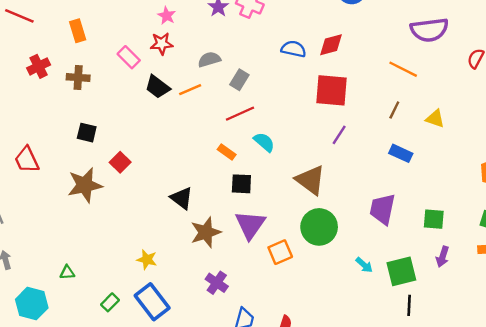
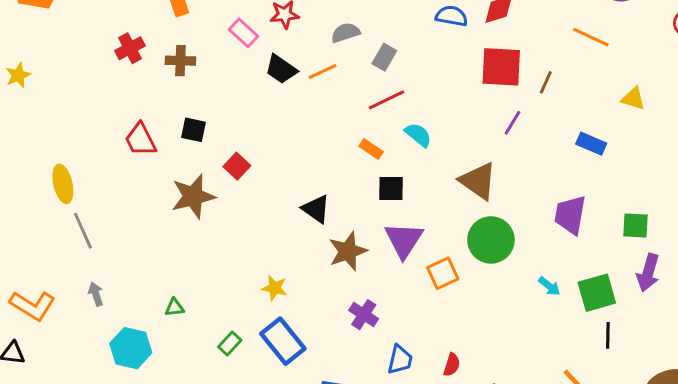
brown line: (394, 110) -> (546, 82), moved
red trapezoid: (27, 160) -> (140, 140), moved
purple arrow: (443, 257) -> (648, 273), size x1.4

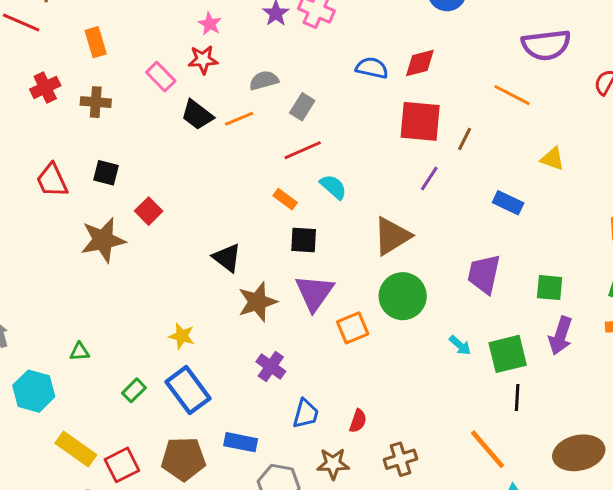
brown triangle: (478, 181) -> (392, 236), turned 51

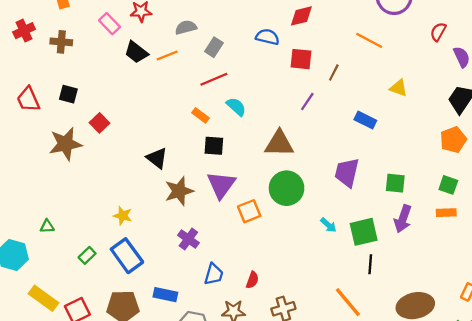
blue semicircle: (372, 68) -> (267, 37), moved
red square: (420, 121) -> (301, 59), size x0.7
brown triangle: (392, 236) -> (279, 144), turned 32

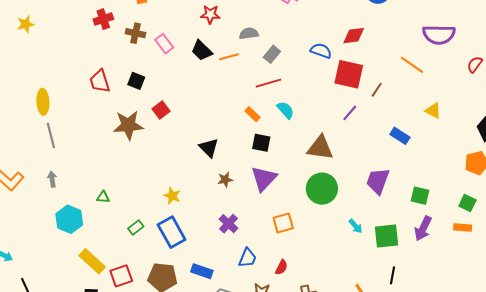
pink rectangle: (110, 24) -> (164, 44), moved
red square: (301, 59) -> (349, 74), size x1.4
brown star: (179, 191) -> (225, 180), size x0.6
orange square: (249, 211) -> (283, 223), moved
black line: (370, 264) -> (392, 275), moved

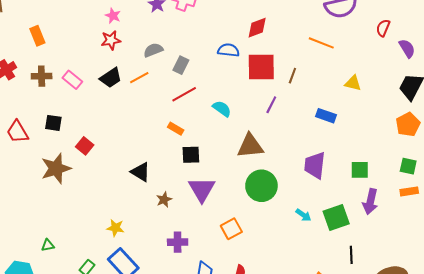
black trapezoid: (202, 51) -> (111, 78), turned -65
cyan semicircle: (286, 110) -> (222, 109), moved
purple cross: (228, 224) -> (178, 242), turned -30

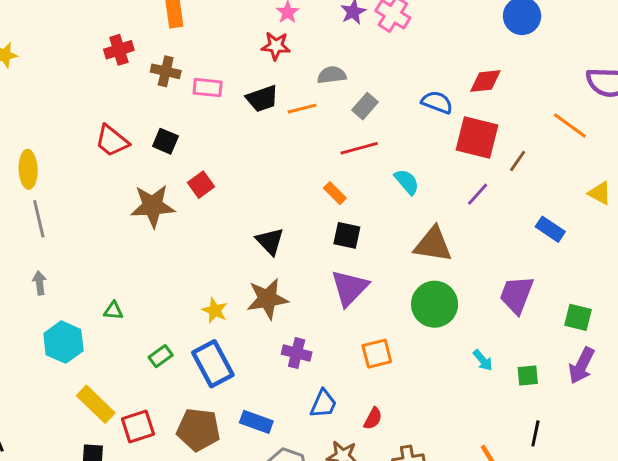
pink rectangle: (72, 80) -> (208, 88), turned -48
red trapezoid: (17, 132) -> (112, 141), turned -35
brown star: (164, 200) -> (267, 299), moved, size x1.8
green square: (336, 217) -> (528, 376), size x0.6

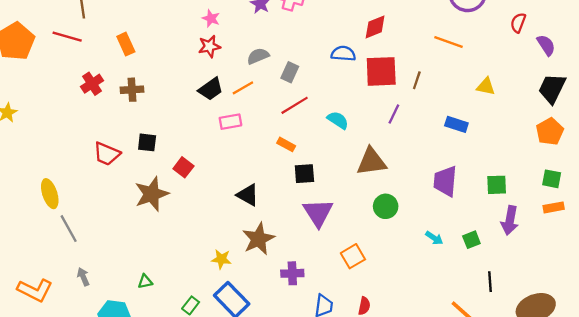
pink rectangle: (208, 88) -> (230, 122), moved
green circle: (435, 304) -> (386, 206), size x0.7

